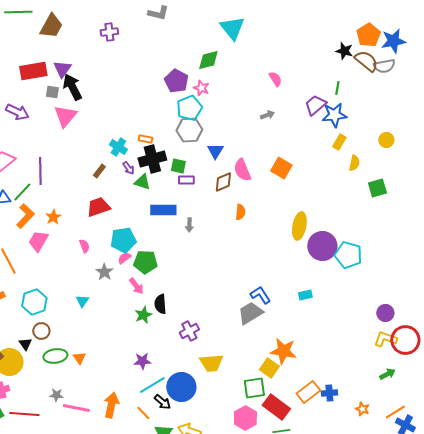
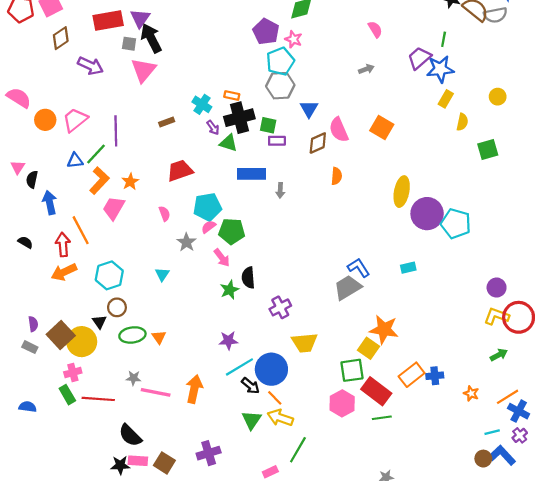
brown rectangle: (99, 171) -> (167, 122), moved, turned 32
orange line: (143, 413) -> (275, 398), moved

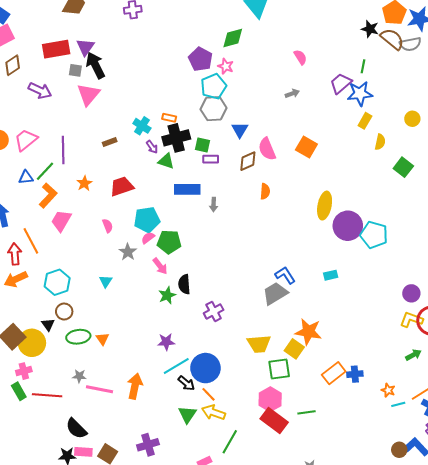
green square: (488, 150) -> (403, 167), turned -36
orange star: (130, 182) -> (84, 183), moved
yellow trapezoid: (305, 343) -> (259, 344), moved
red rectangle: (376, 391) -> (274, 421), moved
cyan line: (492, 432) -> (398, 404), moved

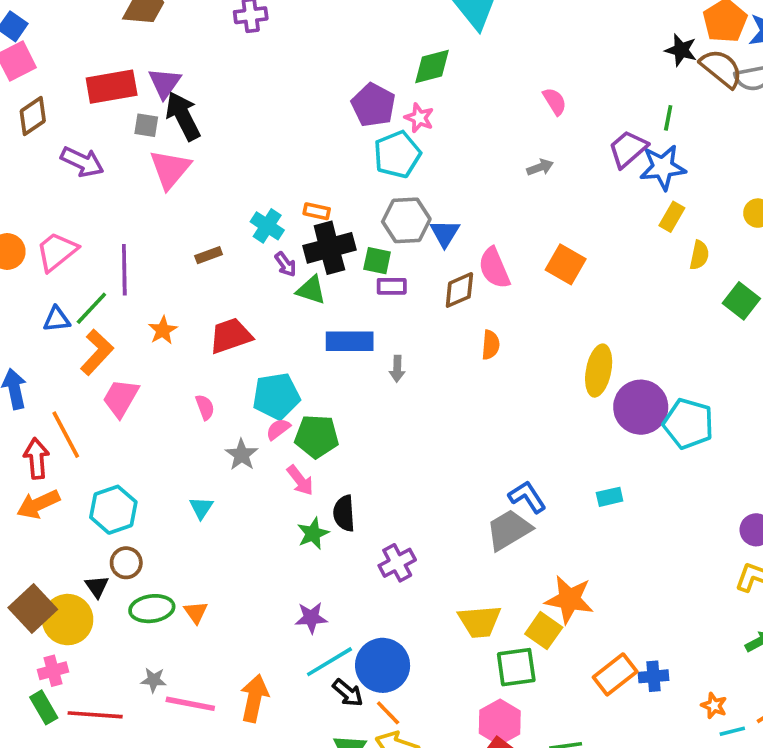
gray hexagon: (214, 109) -> (406, 220), moved

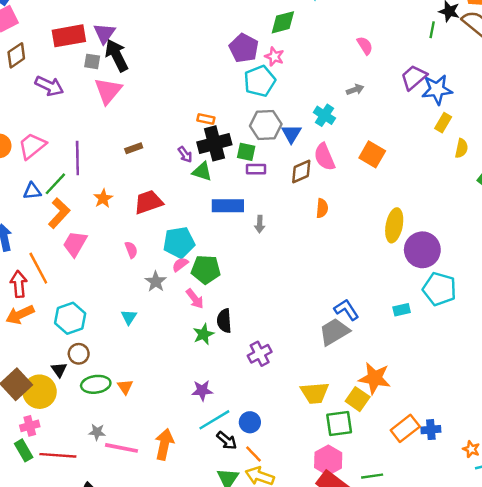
green line: (668, 118) -> (432, 30), moved
cyan cross: (267, 226) -> (324, 115), moved
cyan pentagon: (688, 424) -> (439, 289), moved
blue circle: (383, 665) -> (250, 422), size x0.6

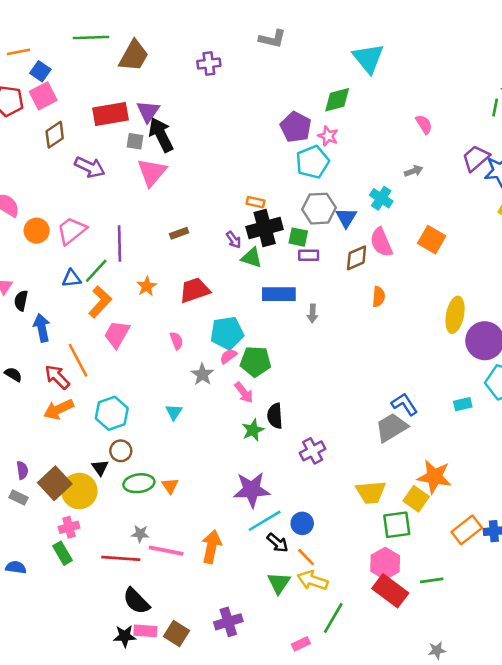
red arrow: (19, 284) -> (57, 377), turned -40
purple star: (202, 390) -> (252, 490), size x1.6
red line: (58, 455) -> (121, 558), moved

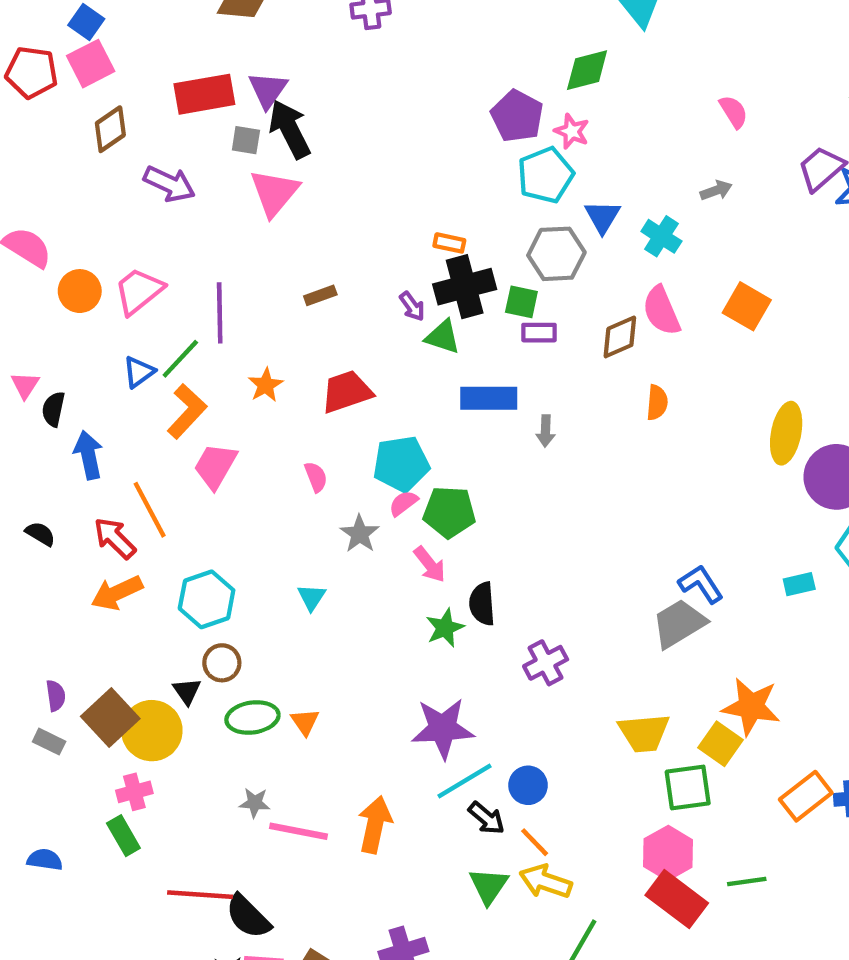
blue triangle: (346, 218) -> (602, 217), moved
blue triangle: (72, 279) -> (139, 372), turned -30
red line: (121, 558) -> (200, 895), moved

